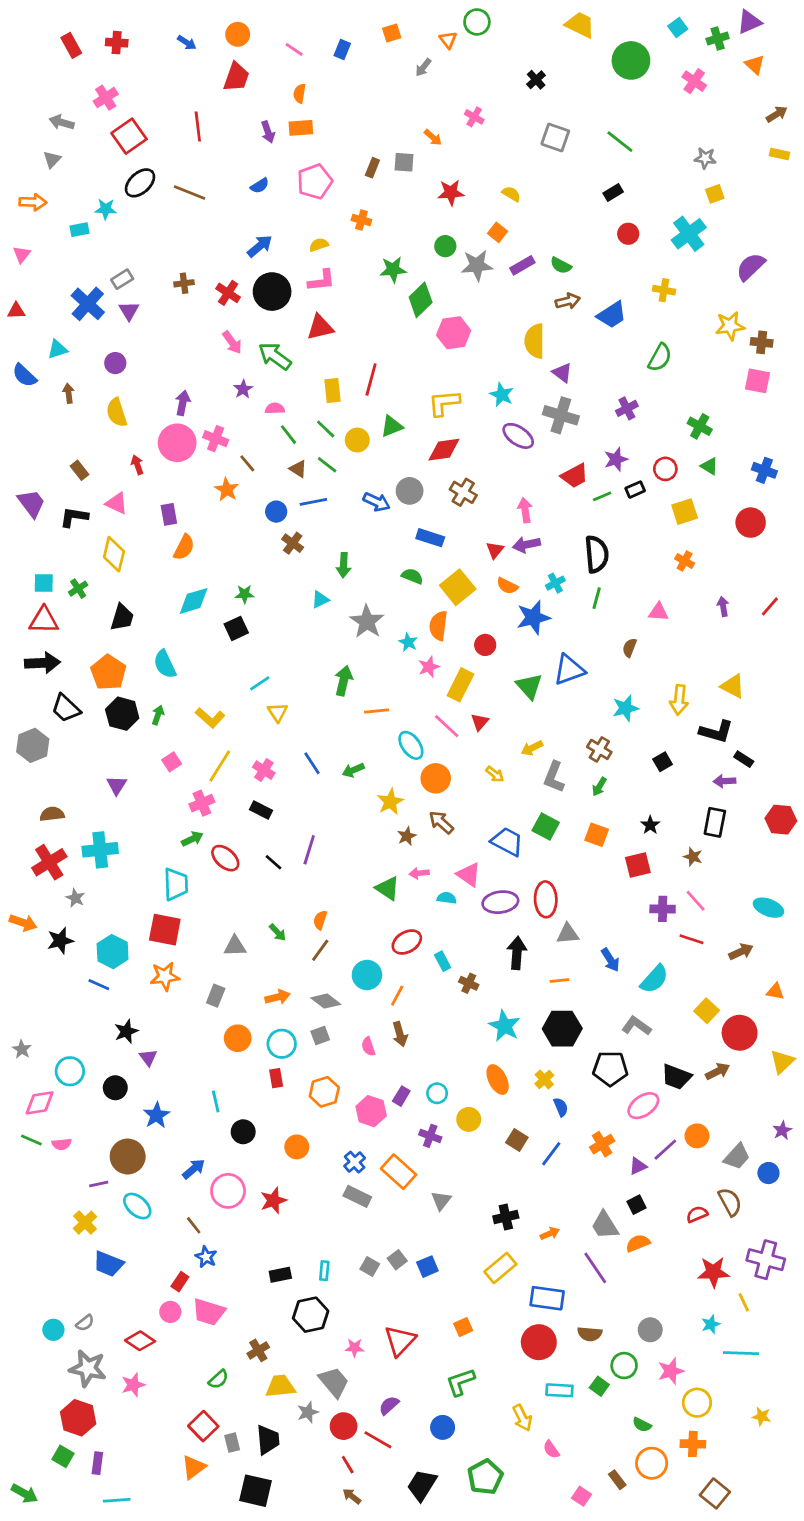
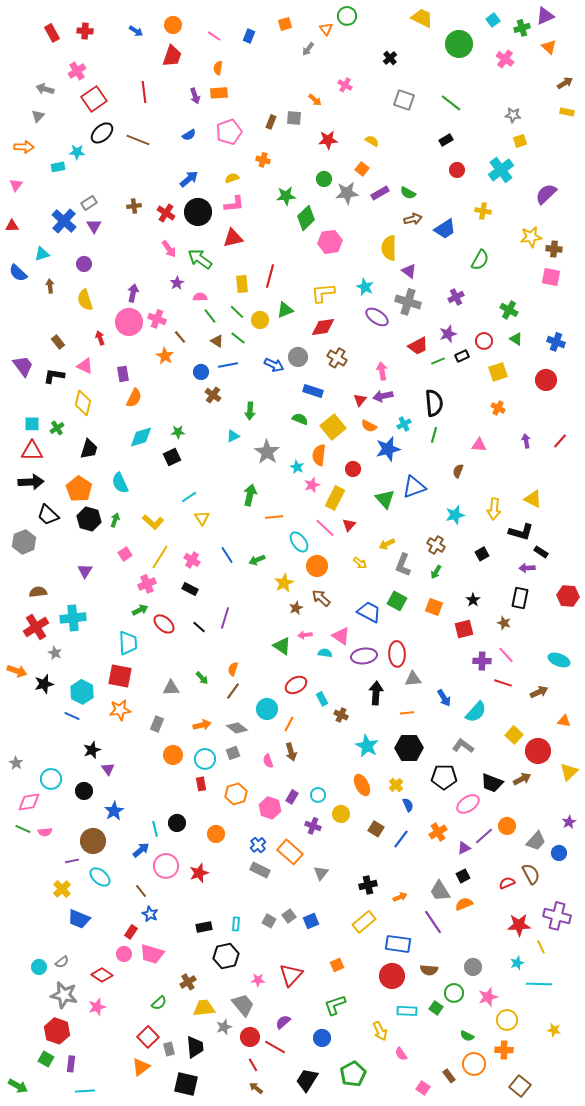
cyan line: (216, 1102) -> (155, 829), moved

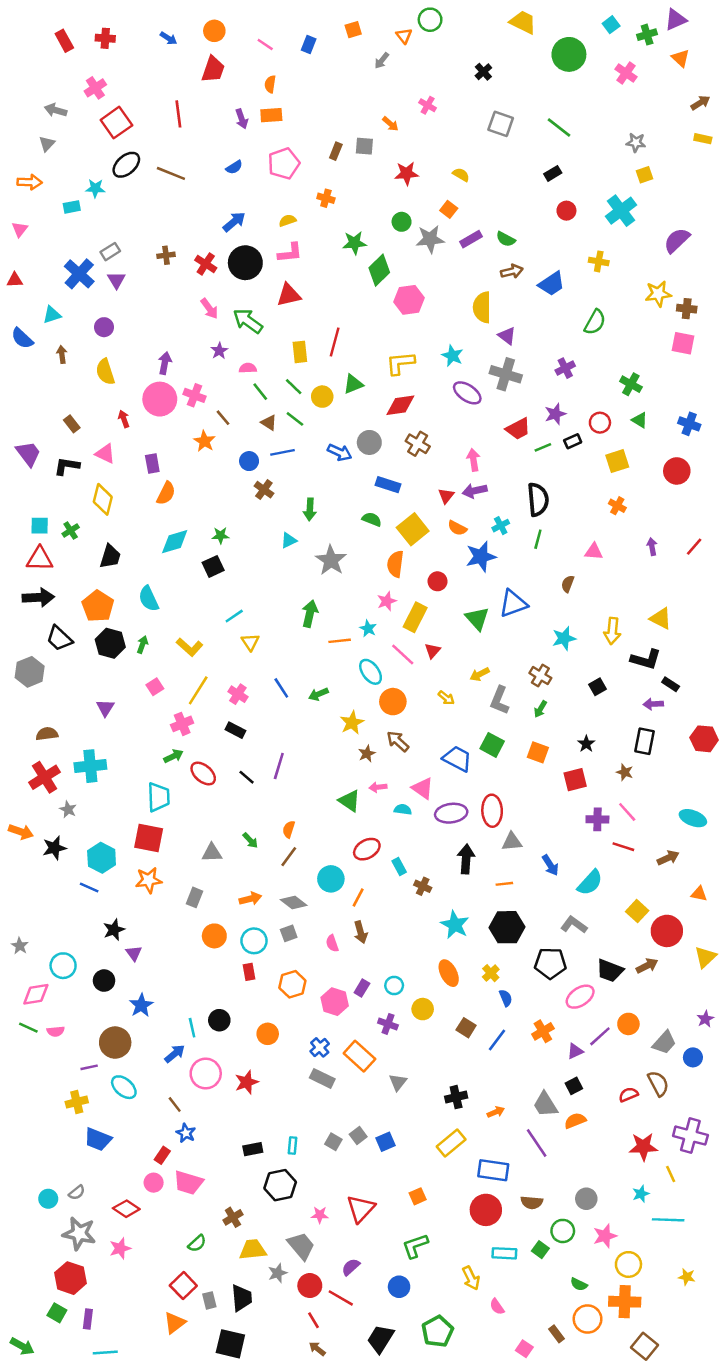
cyan star: (297, 467) -> (368, 628), moved
yellow cross: (62, 889) -> (77, 1102), turned 30
orange cross: (504, 1050) -> (625, 1302), size x1.4

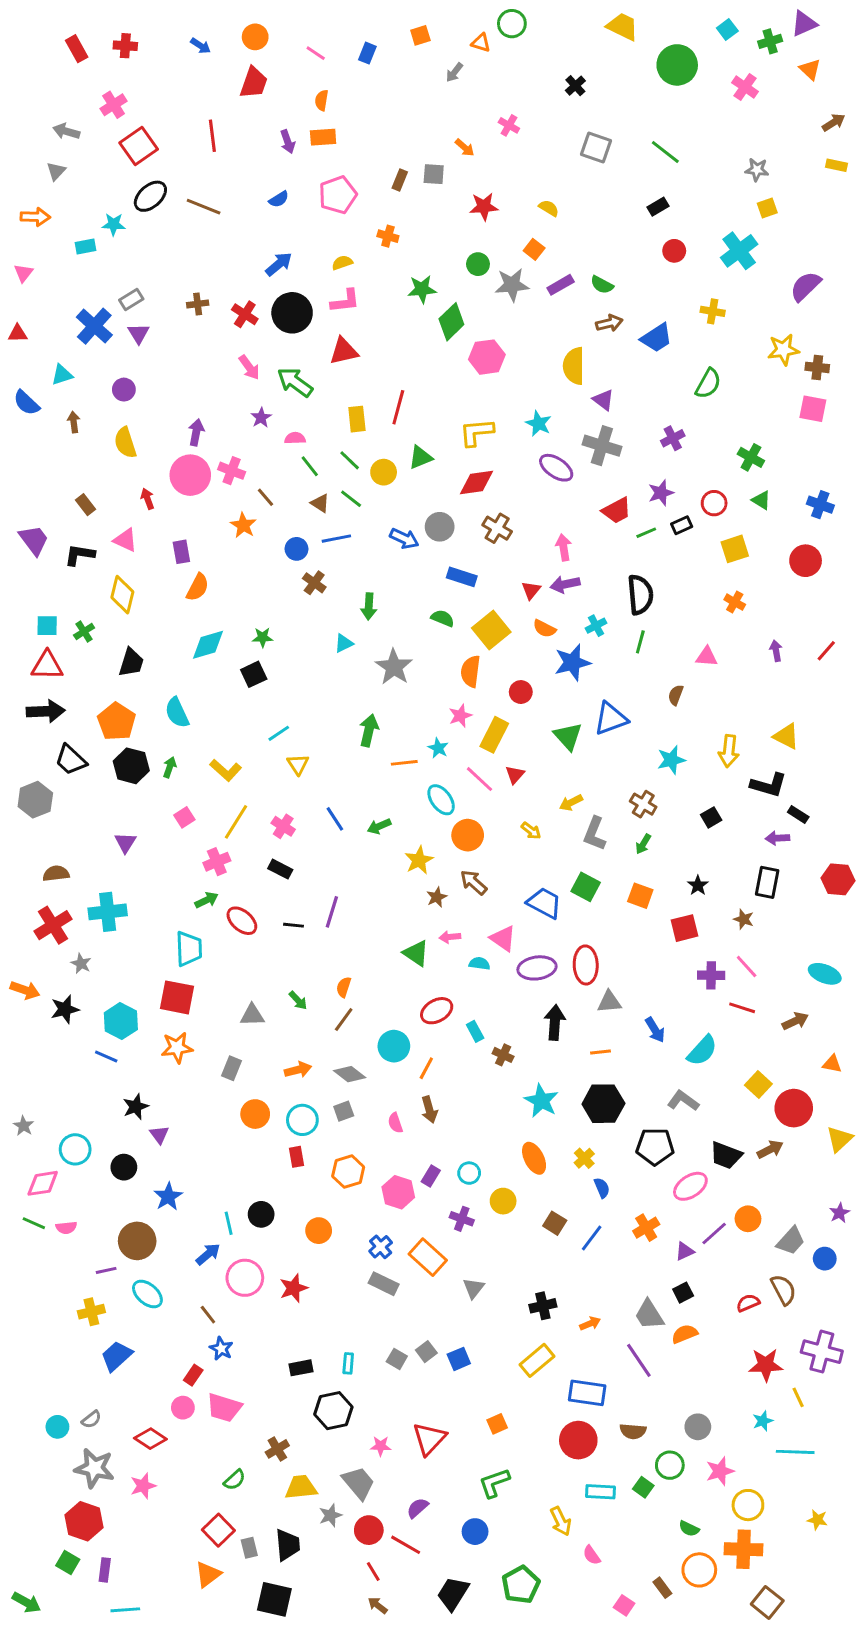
orange triangle: (404, 36) -> (481, 43), turned -35
black line: (247, 777) -> (294, 925), turned -35
blue trapezoid: (98, 1139) -> (116, 1356), turned 116

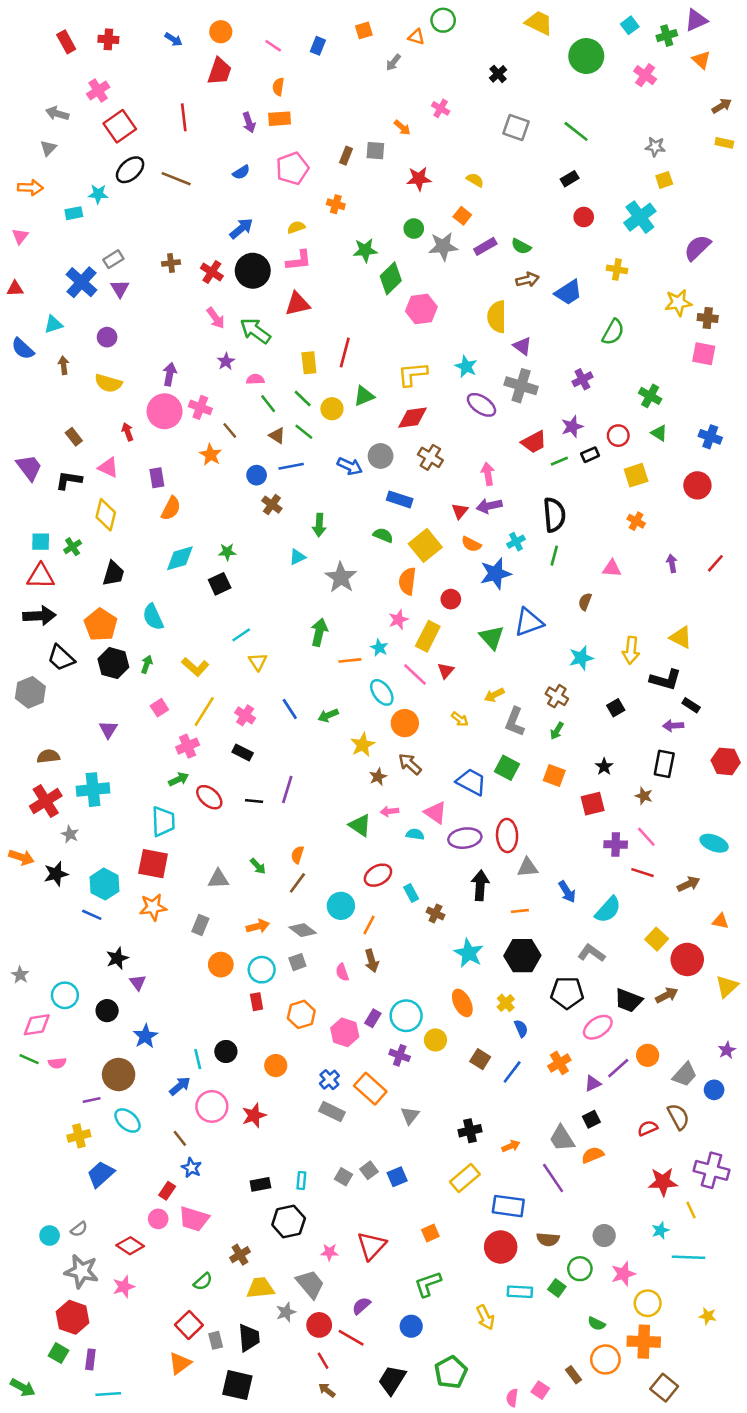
yellow semicircle: (125, 443) -> (108, 383), turned -56
cyan circle: (469, 1173) -> (406, 1016), size x1.6
pink semicircle: (592, 1555) -> (512, 1398), moved, turned 42

